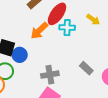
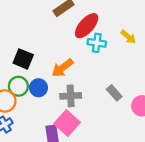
orange arrow: (39, 31) -> (62, 68), moved
blue circle: (20, 55) -> (39, 88), moved

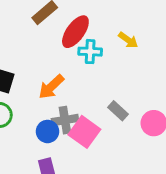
blue circle: (39, 88) -> (48, 131), moved
pink square: (67, 123) -> (84, 132), moved

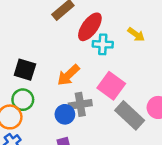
gray rectangle: (118, 111) -> (130, 115), moved, size x1.6
pink square: (84, 132) -> (111, 86), moved

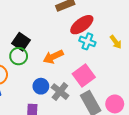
green circle: (23, 100) -> (19, 56), moved
gray cross: (80, 104) -> (60, 92), moved, turned 30

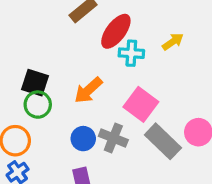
yellow arrow: (116, 42) -> (173, 42), turned -72

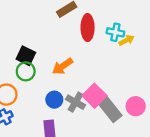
red ellipse: (116, 31) -> (88, 28), turned -45
cyan cross: (131, 53) -> (115, 32), moved
pink square: (141, 104) -> (95, 96), moved

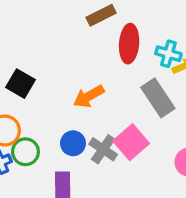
black square: (26, 56) -> (20, 84), moved
green circle: (26, 71) -> (25, 152), moved
gray rectangle: (110, 109) -> (158, 98), moved

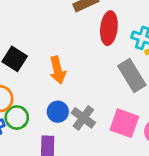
orange arrow: (89, 96) -> (58, 70), moved, turned -76
pink square: (131, 142) -> (124, 123), moved, turned -32

